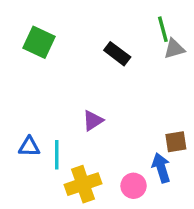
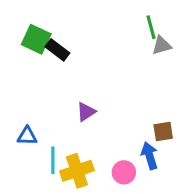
black rectangle: (117, 54) -> (57, 50), moved
cyan line: (57, 155) -> (53, 160), moved

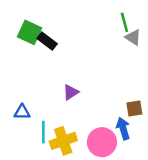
gray triangle: (162, 45) -> (133, 37), turned 49
pink circle: (124, 172) -> (102, 142), size x1.5

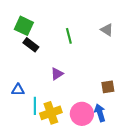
green line: (124, 22) -> (69, 36), moved
black rectangle: (47, 41) -> (31, 45), moved
blue arrow: (123, 128) -> (100, 113), moved

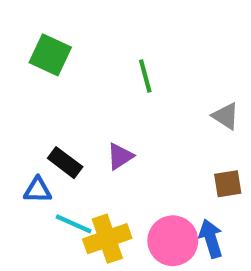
gray triangle: (107, 30) -> (226, 116), moved
black rectangle: (31, 45) -> (65, 163), moved
cyan line: (35, 106) -> (74, 224), turned -66

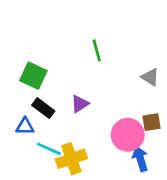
green square: (50, 55) -> (33, 76), moved
pink circle: (173, 241) -> (128, 135), moved

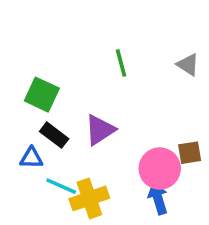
gray triangle: (150, 77) -> (188, 65), moved
purple triangle: (80, 104) -> (100, 130), size x1.4
blue arrow: (140, 159) -> (158, 198), moved

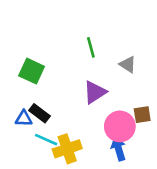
gray triangle: (188, 65) -> (128, 65), moved
purple triangle: (100, 130) -> (95, 92), moved
black rectangle: (54, 135) -> (40, 113), moved

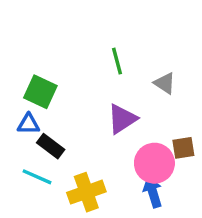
blue triangle: (24, 119) -> (28, 124), moved
cyan line: (46, 140) -> (37, 177), moved

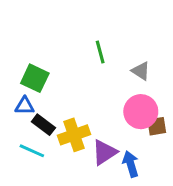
purple triangle: (122, 119) -> (104, 152), moved
pink circle: (154, 163) -> (141, 112), moved
yellow cross: (86, 192) -> (74, 135), moved

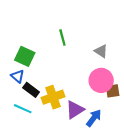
green line: (100, 52) -> (62, 38), moved
blue triangle: (25, 106) -> (17, 76), turned 40
blue arrow: (131, 164) -> (94, 118), turned 54

